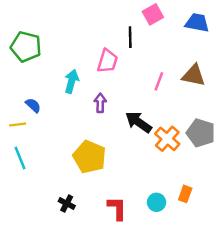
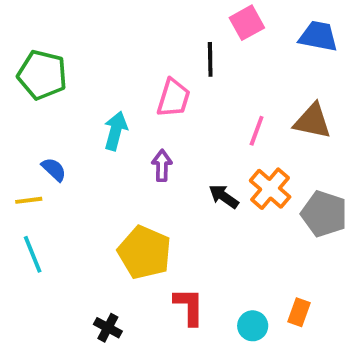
black arrow: (139, 122) -> (224, 196), size x0.7
orange cross: (167, 139) -> (270, 189), moved
red L-shape: (117, 208) -> (189, 306), moved

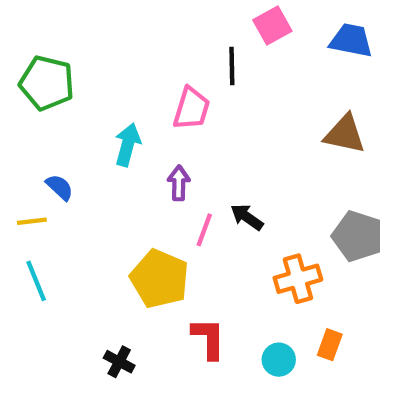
pink line: (257, 131) -> (204, 230), moved
orange cross: (270, 189) -> (298, 279), moved, turned 33

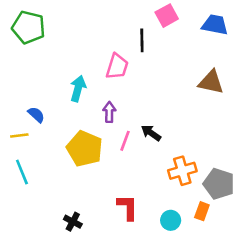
green pentagon: (47, 83) -> (28, 27), moved
gray pentagon: (357, 236) -> (219, 184), moved
yellow pentagon: (160, 279) -> (85, 149), moved

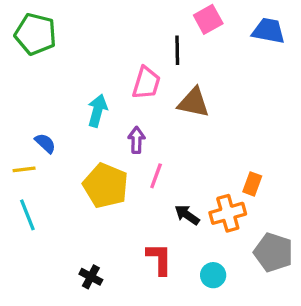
brown triangle: (211, 82) -> (194, 102), moved
black arrow: (151, 133) -> (187, 215), moved
gray pentagon: (219, 184) -> (273, 252), moved
orange rectangle: (202, 211) -> (252, 184), moved

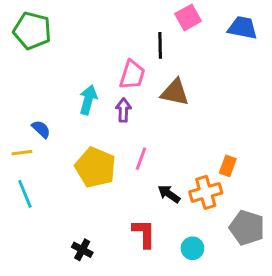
purple arrow: (137, 140) -> (123, 110), moved

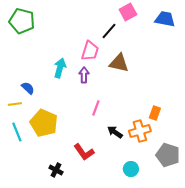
black line: (160, 45) -> (109, 31), turned 42
yellow pentagon: (95, 167) -> (44, 123), moved
red L-shape: (144, 234) -> (84, 152), moved, turned 145

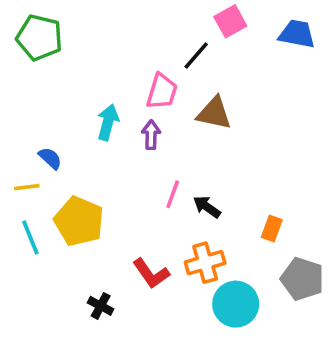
orange rectangle: (155, 113) -> (272, 228), moved
orange cross: (140, 131) -> (205, 263), moved
black arrow: (115, 132) -> (207, 207), moved
cyan circle: (131, 169) -> (236, 304), size x1.6

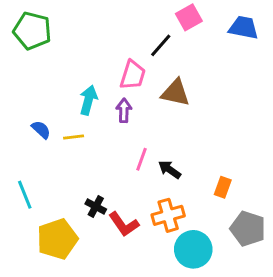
yellow line: (27, 187) -> (74, 137), moved
yellow pentagon: (79, 221) -> (57, 239), moved, turned 30
black cross: (101, 306) -> (96, 206), moved

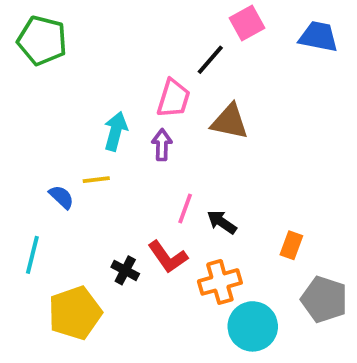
blue semicircle: (41, 130) -> (61, 197), moved
cyan line: (25, 195) -> (32, 255), turned 36
red L-shape: (124, 224) -> (168, 257), moved

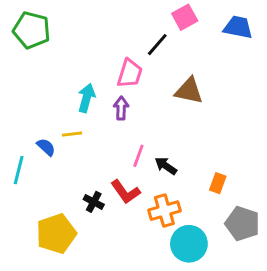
brown triangle: (230, 122) -> (189, 91), moved
cyan line: (32, 255) -> (19, 170), moved

